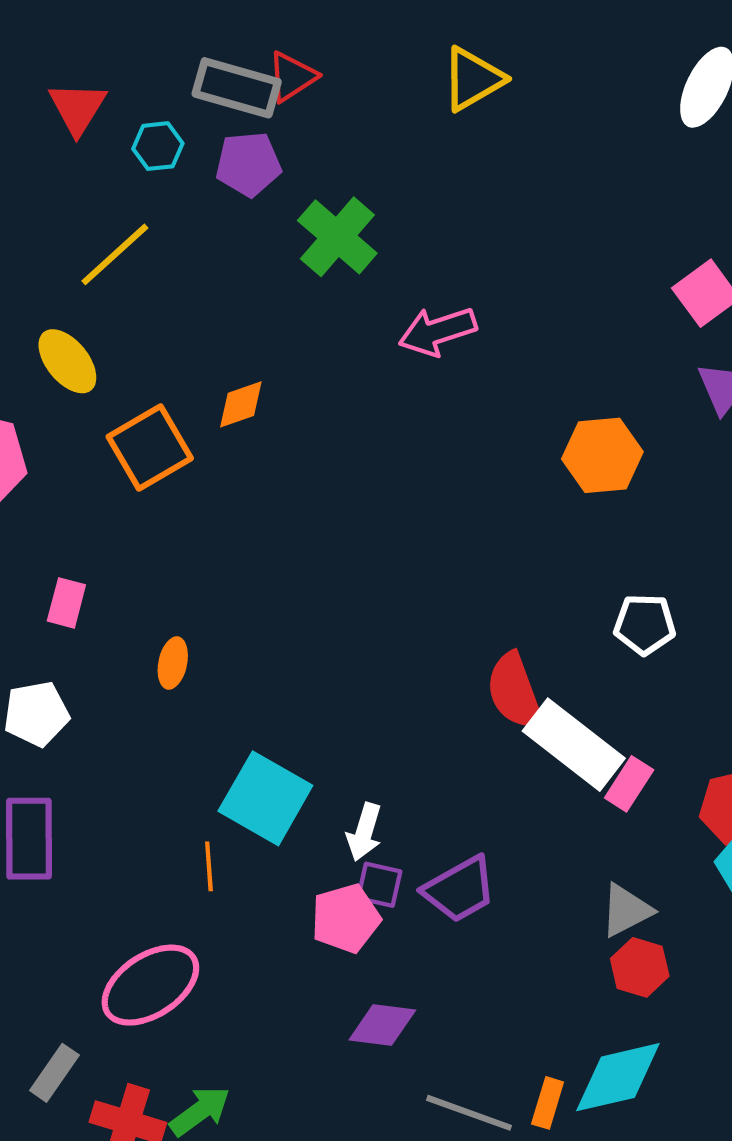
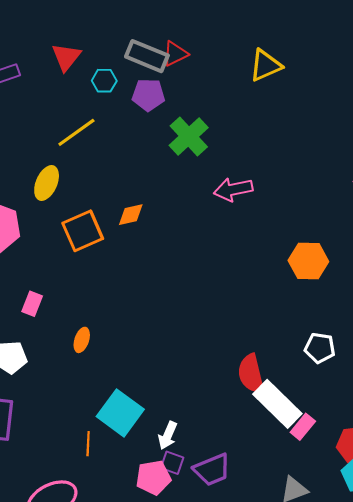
yellow ellipse: (67, 361) -> (47, 183), turned 56

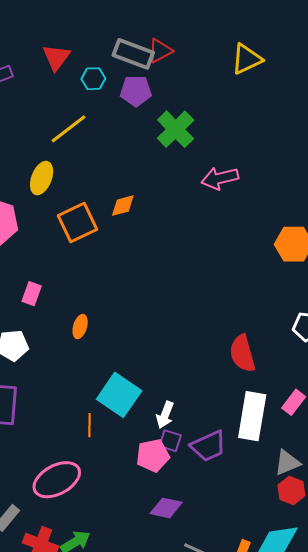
white rectangle: (277, 404) -> (252, 416), moved, turned 57

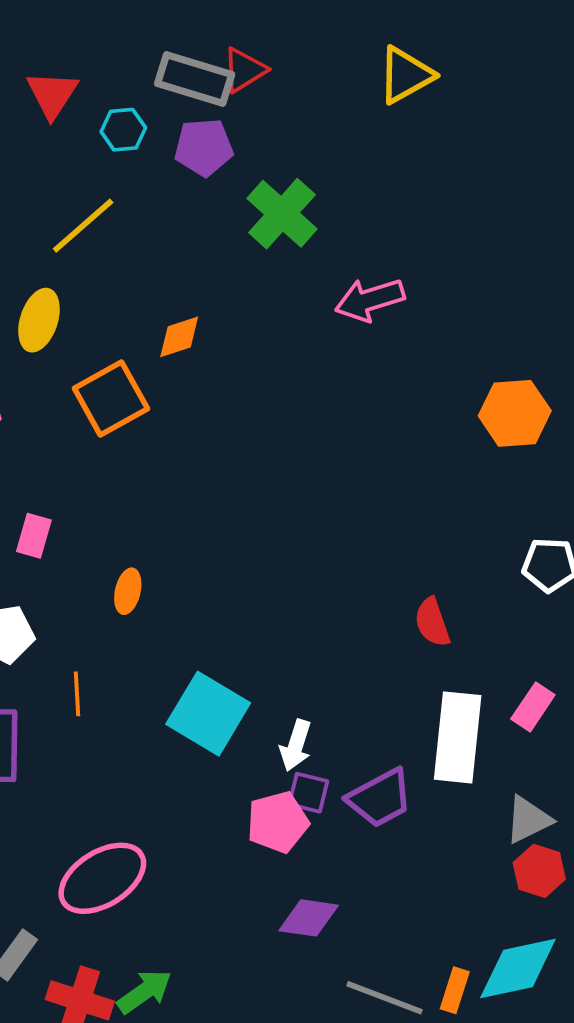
orange diamond: (123, 206) -> (179, 337), moved
red semicircle: (242, 353) -> (432, 622), size x0.7
orange line: (89, 425) -> (77, 694), moved

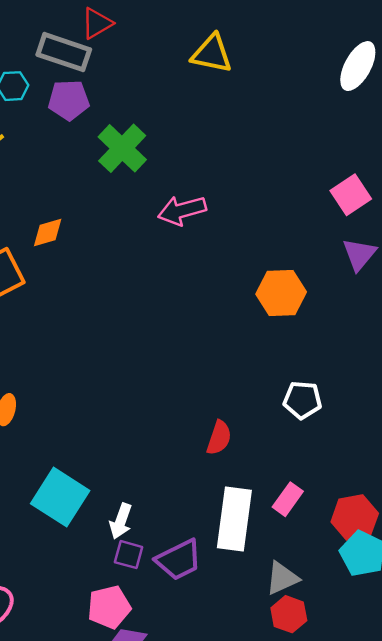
red triangle: (244, 70) -> (97, 23), moved
yellow triangle: (406, 75) -> (212, 54), turned 39
red semicircle: (432, 622) -> (219, 438), turned -144
pink pentagon: (278, 822) -> (109, 607), moved

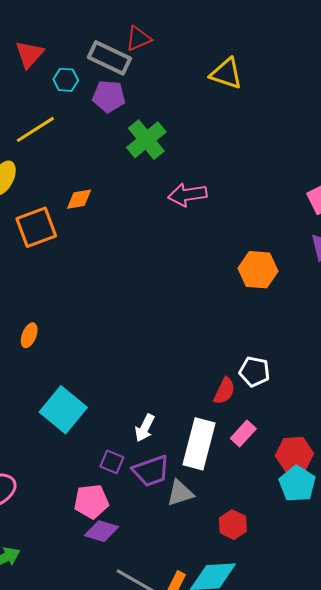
white pentagon: (302, 400) -> (254, 372), moved
red semicircle: (219, 438) -> (224, 391), moved
white arrow: (121, 521) -> (145, 428), moved
gray triangle: (282, 578) -> (180, 493), moved

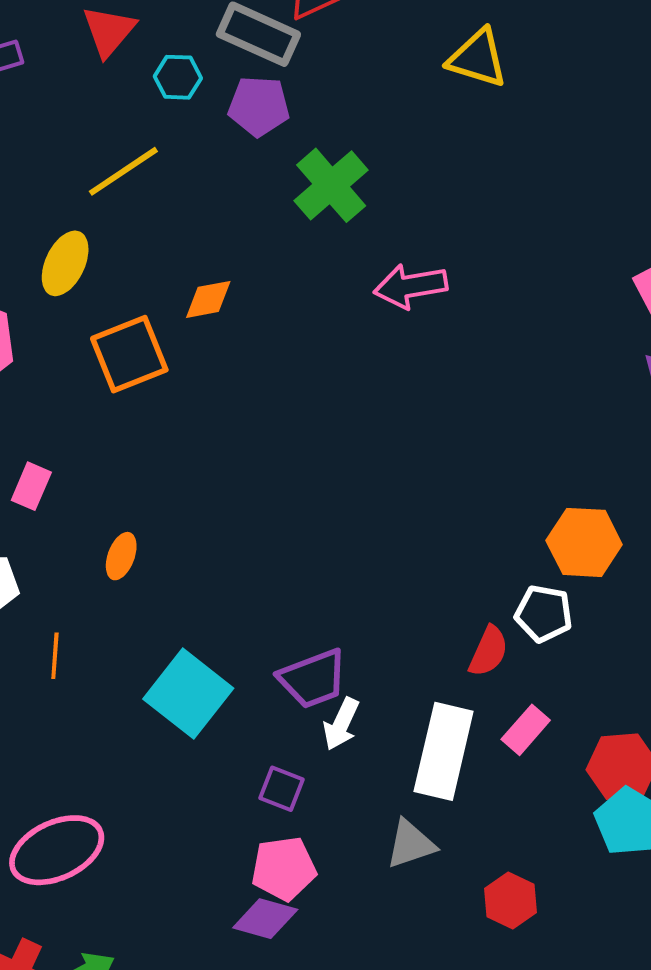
orange hexagon: (258, 270) -> (584, 542), moved
purple trapezoid: (151, 471) -> (313, 679), moved
pink pentagon: (91, 502) -> (284, 869), moved

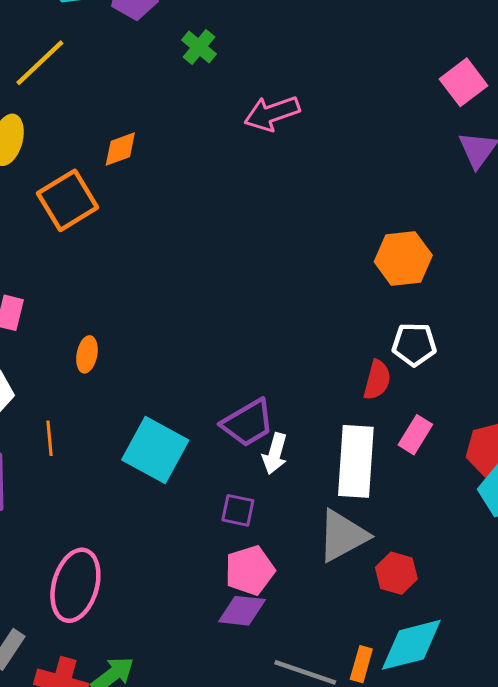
green cross: (331, 185) -> (199, 47), size x0.6
orange hexagon: (584, 542) -> (403, 259), moved
gray triangle: (411, 844) -> (343, 536), size x1.4
pink ellipse: (57, 850) -> (75, 585), turned -40
red hexagon: (510, 900) -> (396, 573), moved

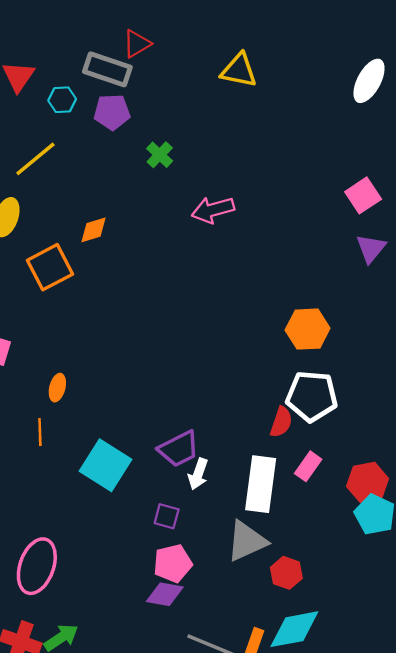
white pentagon: (414, 344) -> (312, 396), size x1.5
orange line: (49, 438) -> (40, 432), moved

